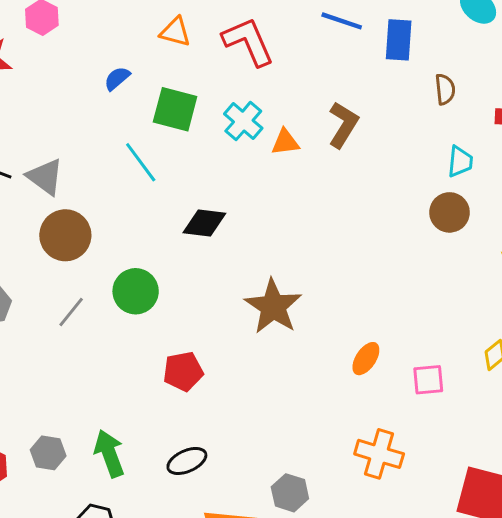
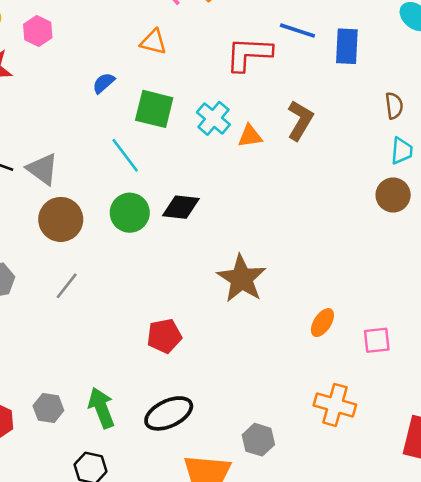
red L-shape: (248, 42) -> (249, 54), moved, turned -63
brown semicircle: (445, 89) -> (394, 106), moved
green circle: (136, 291) -> (130, 213), moved
black ellipse: (187, 461) -> (169, 413), size x1.4

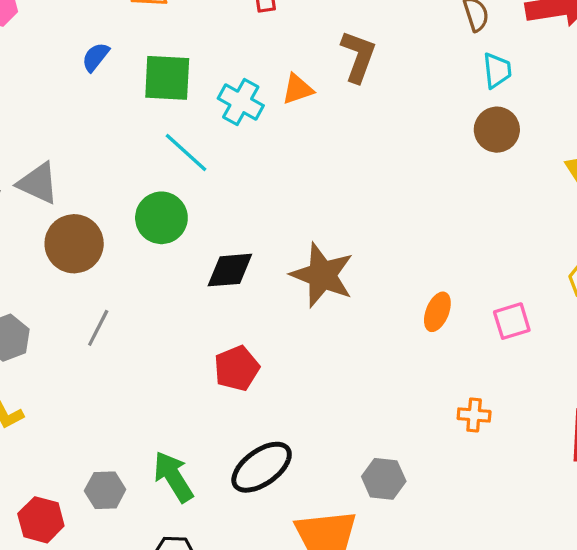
cyan cross: (213, 118) -> (241, 102), moved
cyan line: (125, 155) -> (186, 152), moved
black diamond: (181, 207) -> (230, 270), moved
orange cross: (335, 405) -> (474, 415), size x0.6

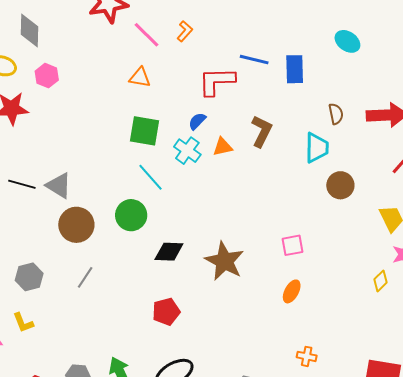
blue semicircle: (96, 57) -> (197, 121), moved
cyan trapezoid: (497, 70) -> (317, 148), moved, size x1.4
pink square: (512, 321) -> (293, 245), moved

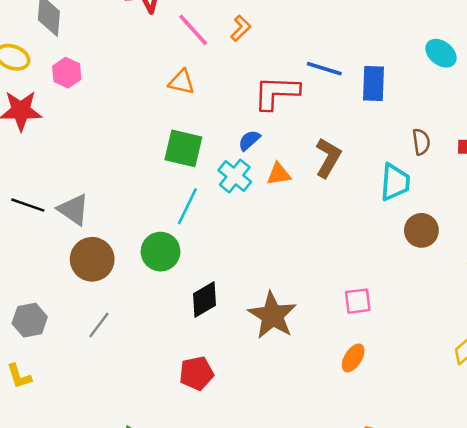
cyan line: (151, 177) -> (187, 206), turned 64
black diamond: (169, 252) -> (204, 299), turned -36

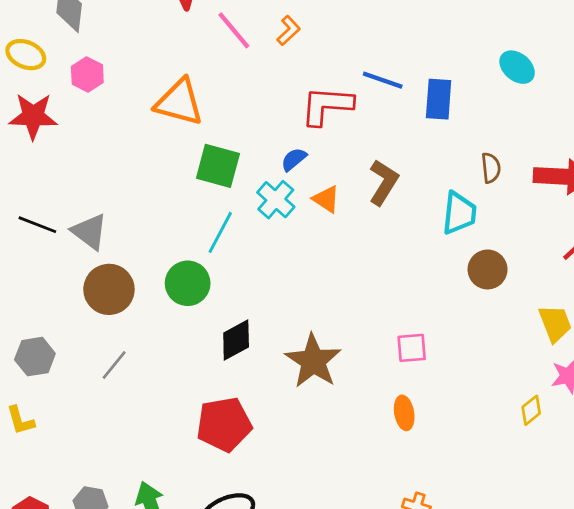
orange triangle: (182, 82) -> (179, 102), moved, size x1.6
orange triangle: (279, 174) -> (326, 199), turned 40
orange ellipse: (353, 358) -> (404, 413), turned -44
red pentagon: (196, 373) -> (224, 424), size x1.4

